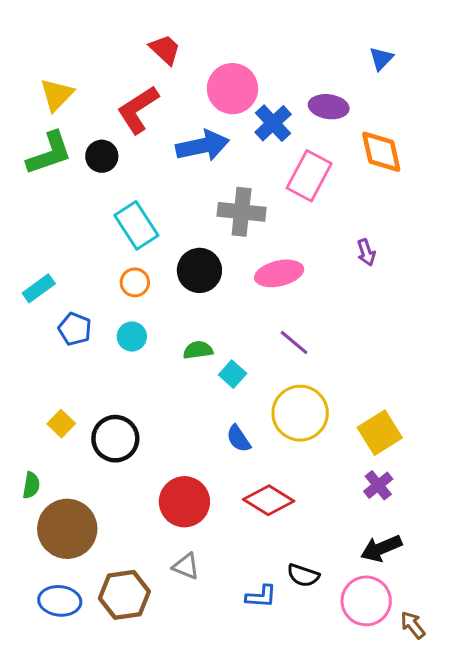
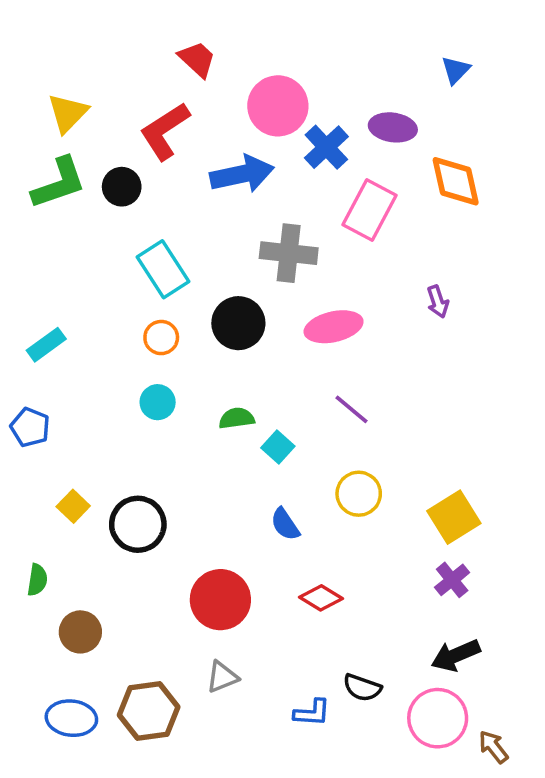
blue pentagon: (75, 329) -> (30, 427), moved
yellow circle: (300, 413) -> (359, 494), size x0.7
red diamond: (269, 500) -> (321, 598), size x0.7
brown circle: (67, 529) -> (80, 632), size x0.6
gray triangle: (186, 566) -> (222, 677), turned -44

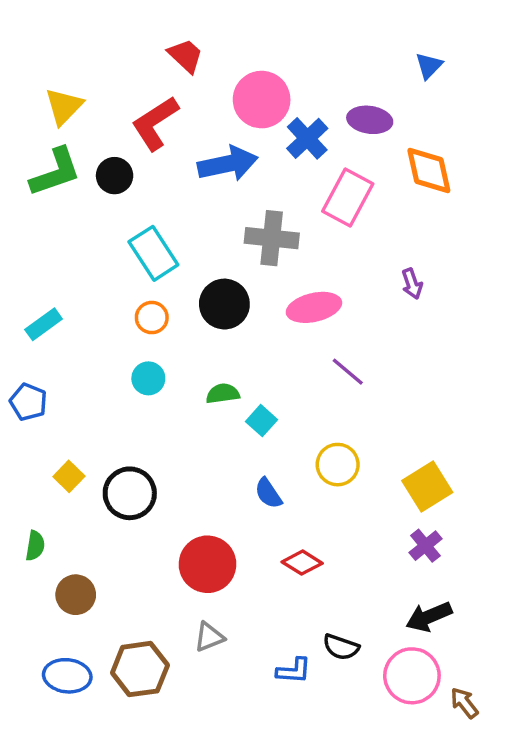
purple line: (352, 409) -> (348, 372), moved

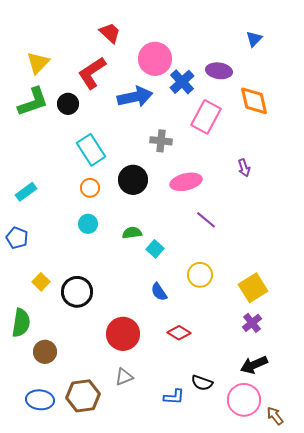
gray cross: (272, 238) -> (161, 141), size x0.7
green semicircle: (35, 546) -> (21, 323), size x1.6

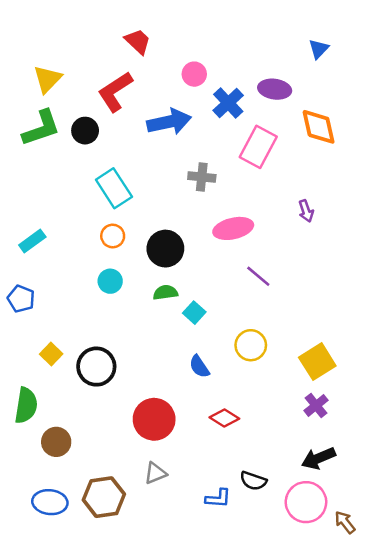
pink circle: (155, 59) -> (194, 74), size x0.6
black circle: (133, 180) -> (165, 249), moved

